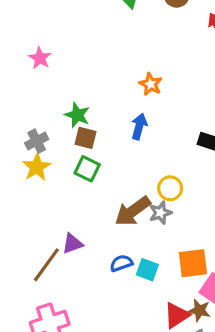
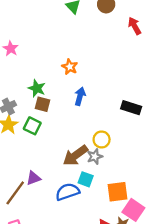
orange star: (151, 84) -> (70, 67), moved
green square: (87, 169) -> (32, 126), moved
blue semicircle: (121, 263) -> (67, 192), size x1.5
cyan square: (147, 270) -> (86, 179), moved

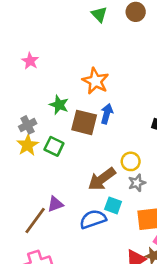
orange star: (70, 67) -> (95, 81), size x1.5
brown square: (42, 104) -> (84, 122), moved, size x1.5
gray star: (95, 157) -> (137, 183), moved

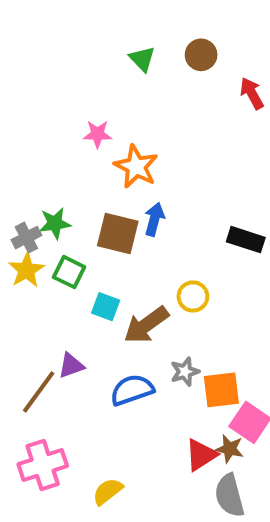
pink star: (30, 61) -> (97, 134), moved, turned -30
green star: (59, 105) -> (55, 223), moved, turned -30
gray star: (137, 183) -> (185, 372), moved
cyan square: (113, 205) -> (106, 307), moved

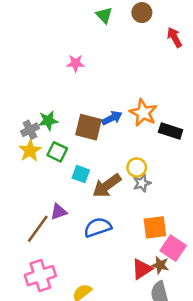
orange star: (136, 167) -> (143, 113), moved
blue arrow: (154, 219) -> (112, 118), turned 48
gray star: (185, 372) -> (142, 183), moved

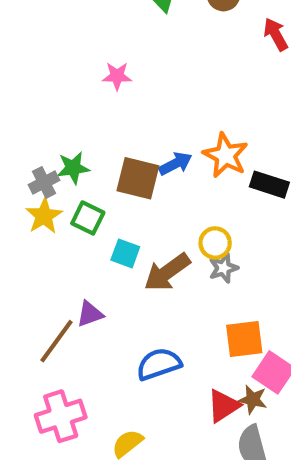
blue semicircle: (98, 227) -> (159, 364), moved

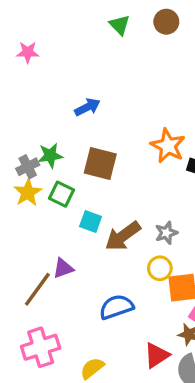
pink star: (117, 76) -> (28, 52), moved
blue arrow: (175, 164) -> (87, 107), moved
yellow circle: (215, 243) -> (160, 268), moved
red triangle: (223, 406) -> (157, 355), moved

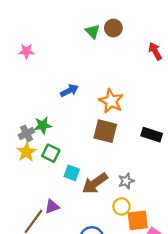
brown circle: (166, 22) -> (113, 28), moved
orange star: (168, 146) -> (111, 101), moved
brown square: (100, 164) -> (105, 131), moved

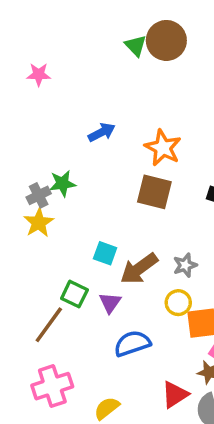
brown circle: (113, 28) -> (166, 40), size x1.5
green square: (51, 153) -> (74, 294), moved
purple triangle: (52, 206) -> (110, 303), moved, turned -35

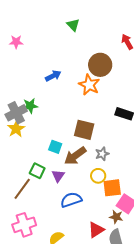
brown circle: (166, 40) -> (100, 65), moved
brown square: (154, 192) -> (84, 130), moved
gray cross: (39, 195) -> (16, 113), size x1.5

